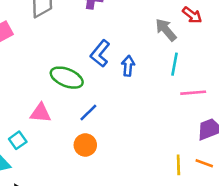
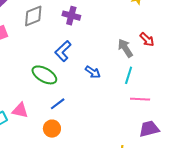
blue L-shape: (100, 53) -> (63, 51), moved
blue arrow: (128, 66) -> (93, 72), turned 112
pink triangle: (41, 113) -> (20, 110), moved

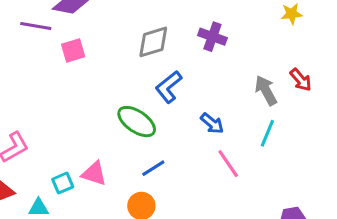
gray diamond: (33, 16) -> (153, 42), moved
purple cross: (71, 16) -> (212, 37), moved
pink line: (140, 99) -> (228, 164), moved, turned 48

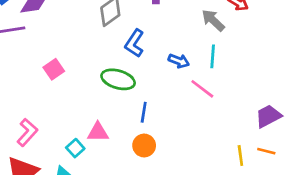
pink square: (73, 50) -> (54, 69), moved
cyan line: (267, 133) -> (213, 56), moved
blue line: (153, 168) -> (144, 112), turned -30

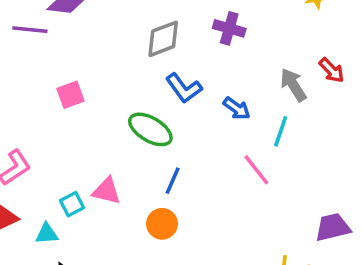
blue L-shape: (134, 43) -> (184, 88), turned -84
blue arrow: (179, 61) -> (237, 108), moved

